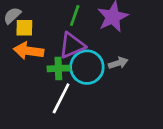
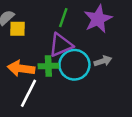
orange arrow: (29, 51) -> (21, 68), moved
white line: (61, 98) -> (29, 93), moved

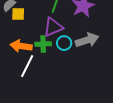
gray arrow: (103, 61) -> (87, 40), size x1.6
cyan circle: (74, 65) -> (64, 43), size x0.6

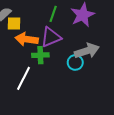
cyan circle: (64, 43) -> (75, 62), moved
orange arrow: (21, 46) -> (27, 39), moved

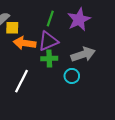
green cross: (40, 55) -> (49, 59), moved
cyan circle: (75, 62) -> (72, 76), moved

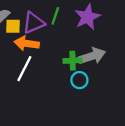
purple triangle: (48, 41) -> (34, 23), moved
green cross: (49, 59) -> (73, 61), moved
white line: (22, 81) -> (24, 69), moved

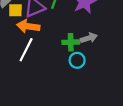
gray arrow: (92, 56) -> (89, 38), size x0.7

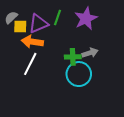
cyan circle: (77, 60) -> (79, 74), size x1.6

